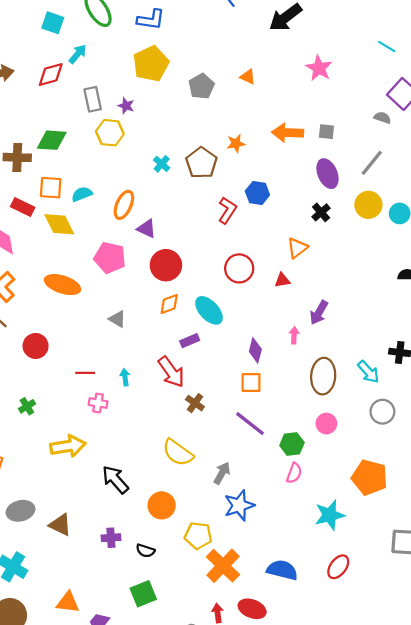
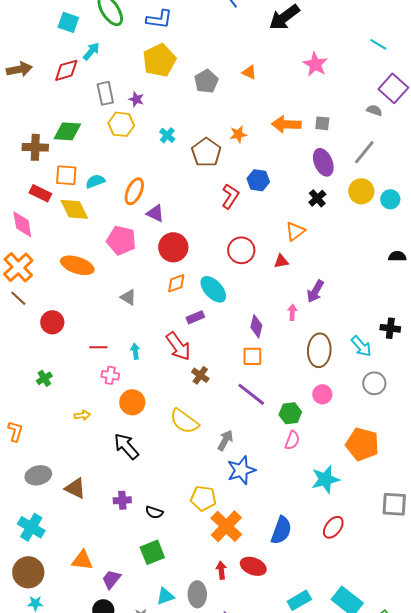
cyan cross: (162, 164) -> (167, 135), moved
yellow arrow: (68, 446) -> (82, 415), size x0.5
orange circle: (162, 505) -> (132, 402), moved
blue semicircle: (282, 570) -> (281, 530), turned 96

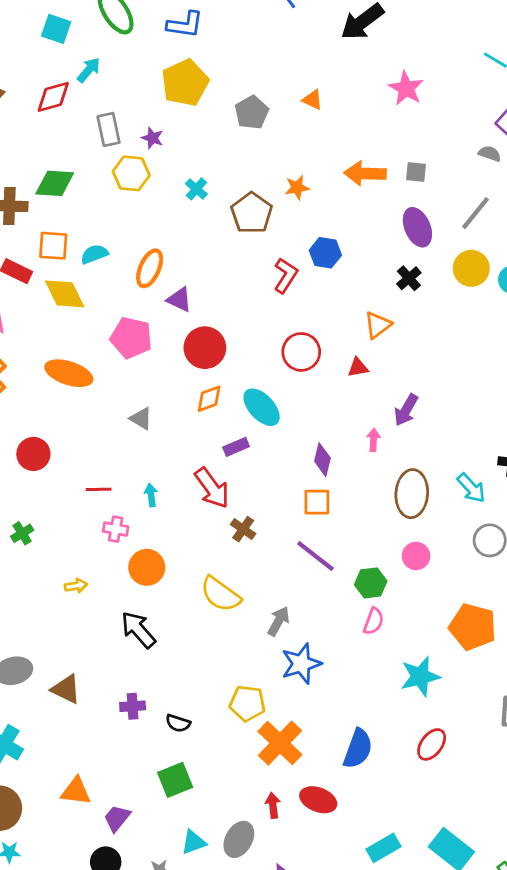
gray ellipse: (197, 594) -> (239, 839), turned 30

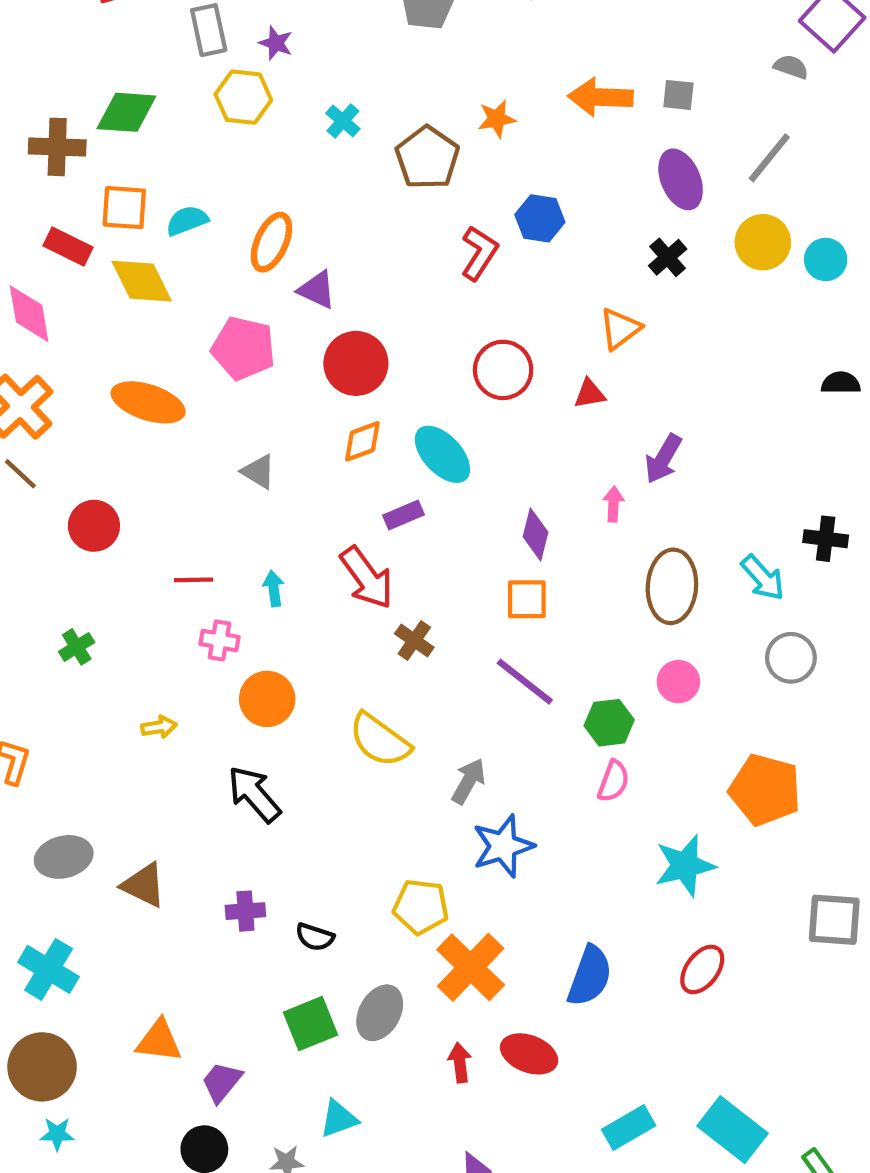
gray ellipse: (239, 839) -> (380, 1013), moved

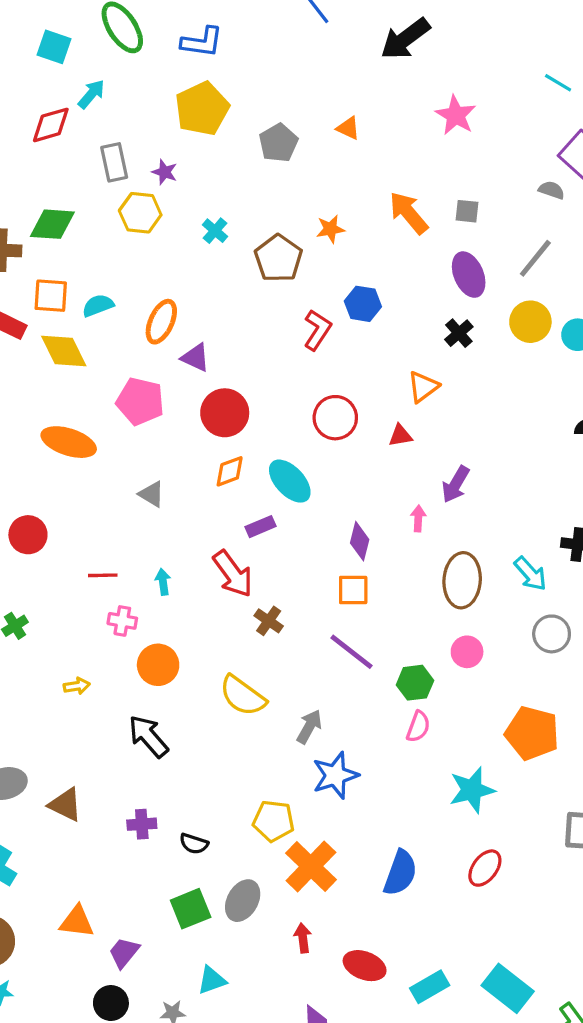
orange arrow: (600, 97) -> (408, 213), turned 48
red ellipse: (529, 1054) -> (365, 966), moved

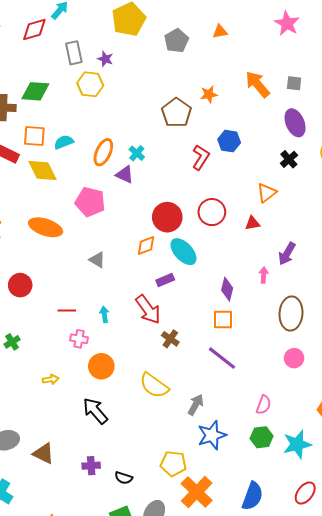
orange triangle: (348, 128) -> (220, 32), turned -35
cyan cross: (215, 231) -> (137, 153), moved
red circle: (225, 413) -> (167, 217), moved
green hexagon: (415, 683) -> (262, 437), moved

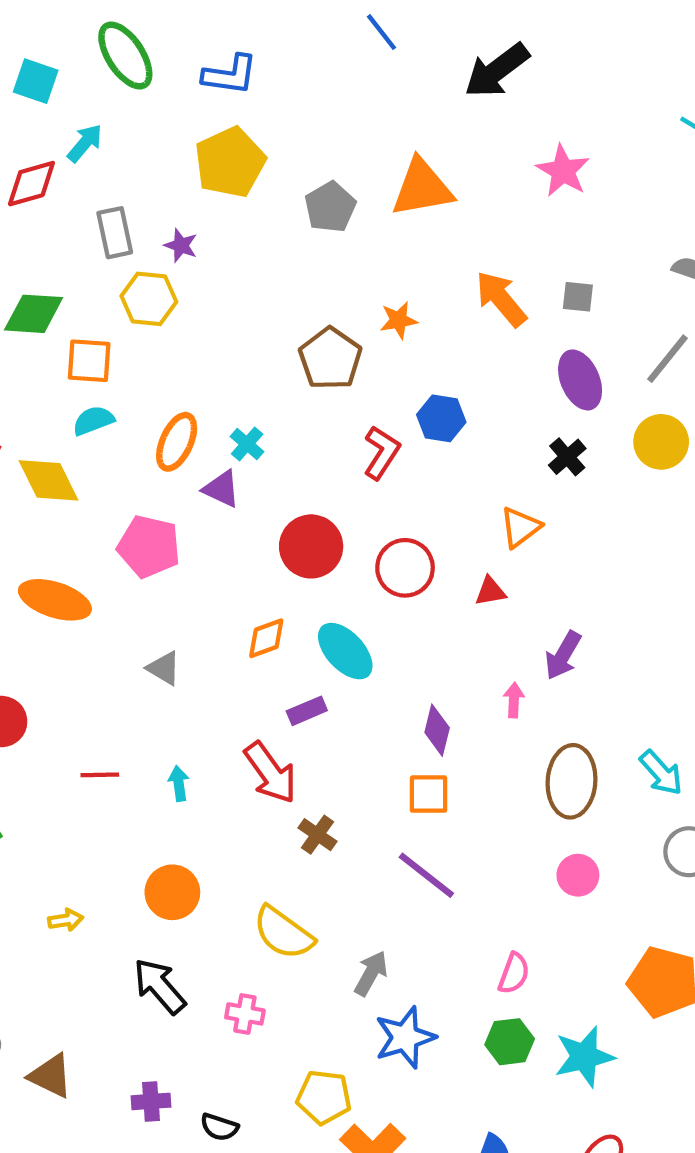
orange triangle: (220, 32) -> (422, 188), size x2.0
orange square: (34, 136) -> (89, 361), moved
red circle: (167, 217) -> (311, 546), moved
pink cross: (79, 339) -> (245, 1014), moved

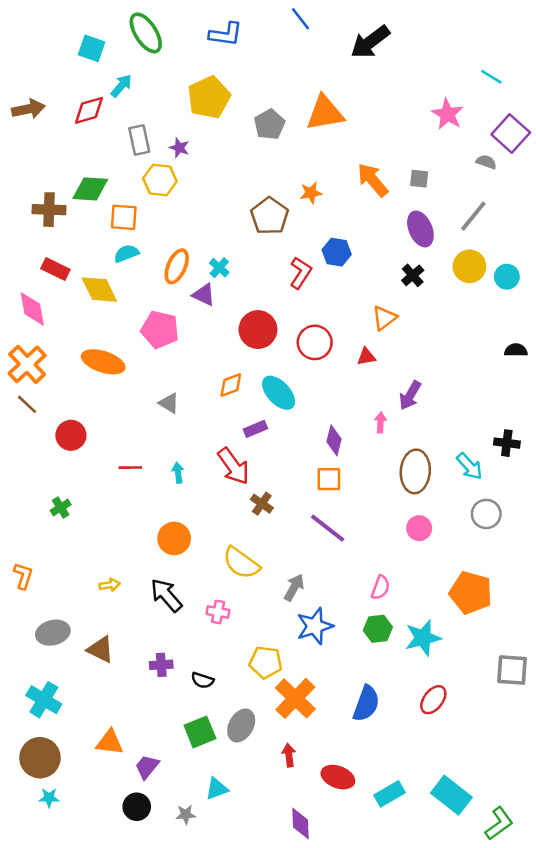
blue L-shape: (230, 75) -> (226, 34), moved
pink star: (563, 171) -> (448, 114), moved
yellow arrow: (66, 920) -> (110, 585), moved

